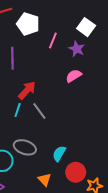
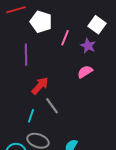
cyan line: (18, 110) -> (31, 116), moved

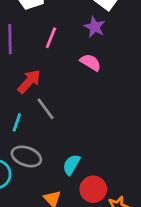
pink line: (65, 38) -> (51, 38), moved
pink semicircle: (85, 72) -> (90, 62), turned 63

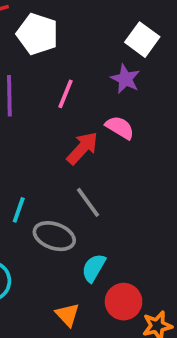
red arrow: (29, 81) -> (82, 148), moved
gray line: (45, 109) -> (88, 202), moved
gray ellipse: (26, 156) -> (54, 236), moved

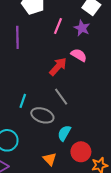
pink line: (66, 94) -> (58, 26), moved

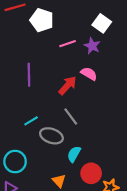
pink line: (58, 26) -> (68, 44), turned 49
purple line: (17, 37) -> (29, 75), moved
cyan line: (23, 101) -> (31, 121), turned 40

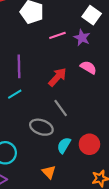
pink semicircle: (89, 74) -> (88, 67), moved
cyan line: (31, 121) -> (15, 94), moved
red circle: (91, 173) -> (89, 144), moved

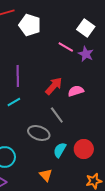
pink line: (57, 35) -> (66, 47), moved, turned 49
purple star: (82, 38) -> (86, 54), moved
pink semicircle: (88, 67) -> (76, 91), moved, turned -49

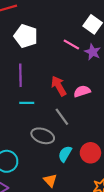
white pentagon: (30, 25) -> (26, 36), moved
red arrow: (54, 86) -> (59, 86), turned -72
cyan line: (14, 102) -> (27, 103), moved, turned 32

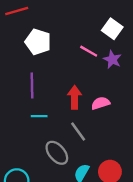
red arrow: (59, 86) -> (75, 97), turned 30
gray ellipse: (43, 136) -> (57, 153), turned 30

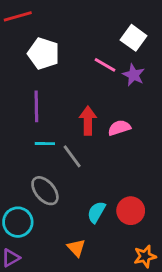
gray line: (78, 132) -> (72, 156), moved
gray ellipse: (57, 153) -> (45, 191), moved

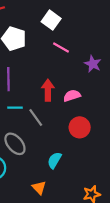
white square: (134, 38) -> (51, 20), moved
purple star: (134, 75) -> (93, 64), moved
red circle: (131, 211) -> (80, 127), moved

